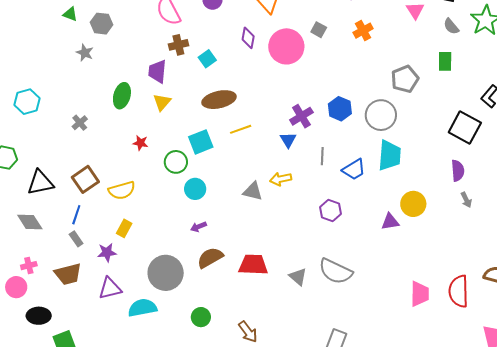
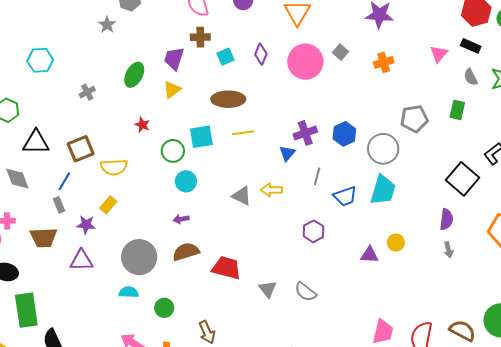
purple diamond: (248, 38) -> (261, 54), moved
yellow circle: (413, 204) -> (396, 243), size x0.7
gray semicircle: (336, 271) -> (306, 292), size x0.7
cyan semicircle: (142, 308) -> (129, 292), moved, size x0.7

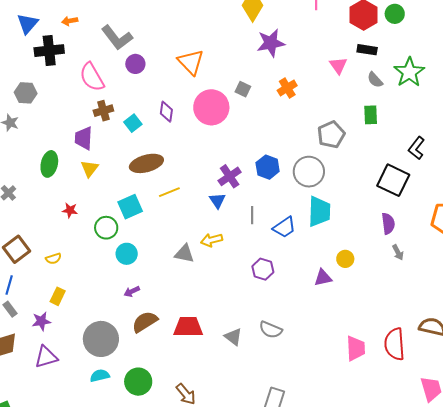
yellow semicircle: (114, 167) -> (53, 259), size x0.6
green circle: (164, 308) -> (138, 382), size x1.4

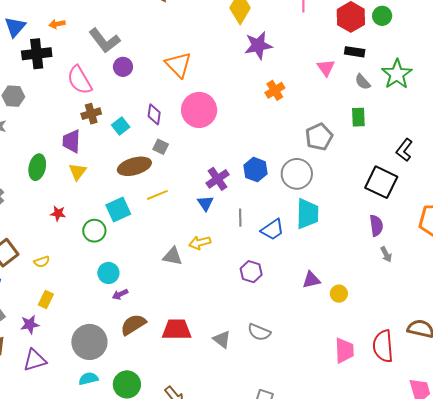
gray square: (243, 89) -> (161, 147), moved
cyan circle: (127, 254) -> (108, 273), moved
yellow circle: (345, 259) -> (339, 294), moved

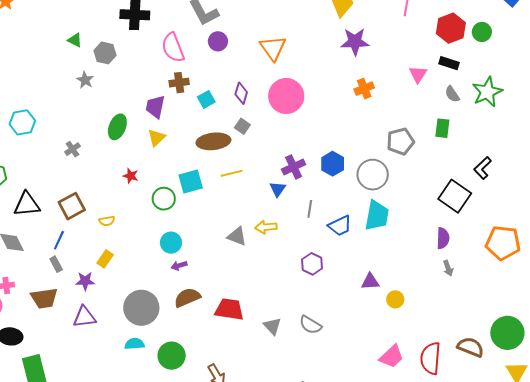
pink trapezoid: (344, 350) -> (392, 356), turned 40

